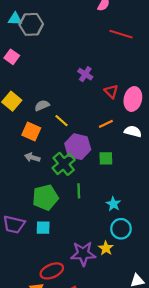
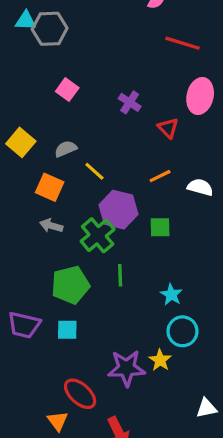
pink square: (12, 57) -> (67, 90), moved
pink ellipse: (133, 99) -> (200, 96), moved
red ellipse: (52, 271) -> (80, 394), turned 65

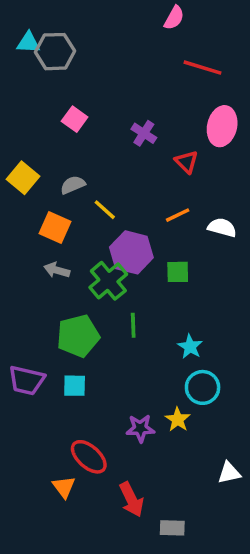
purple star: (126, 368) -> (140, 428), size x0.7

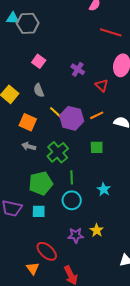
gray semicircle: (73, 185) -> (39, 90), moved, turned -88
purple hexagon: (131, 252) -> (72, 118), moved
cyan circle: (203, 387) -> (72, 200), moved

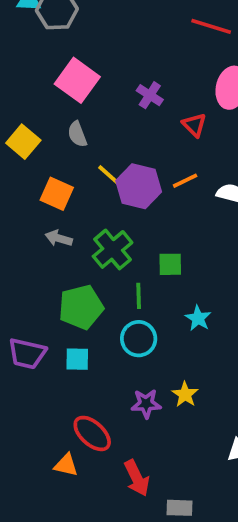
pink square: (39, 61) -> (77, 80), size x1.6
green square: (97, 147) -> (170, 264), moved
orange triangle: (33, 268) -> (66, 465), turned -40

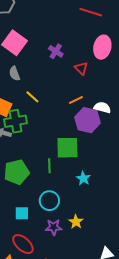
purple hexagon: (139, 186) -> (88, 120), moved
green cross: (113, 249) -> (16, 121), moved, turned 30
green square: (170, 264) -> (67, 148), size x1.6
cyan circle: (139, 339) -> (49, 201), moved
cyan square: (77, 359) -> (22, 213), moved

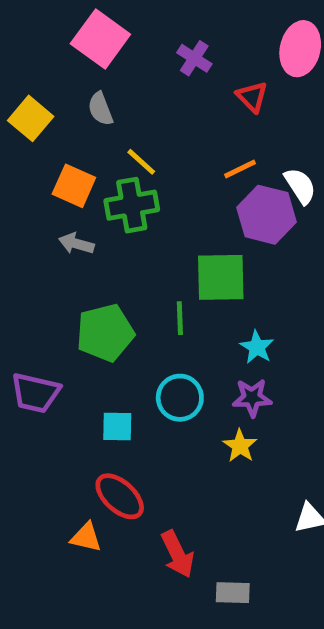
white semicircle: (102, 107) -> (300, 186), turned 42
green cross: (16, 121) -> (132, 205), moved
purple star: (54, 227) -> (252, 398), moved

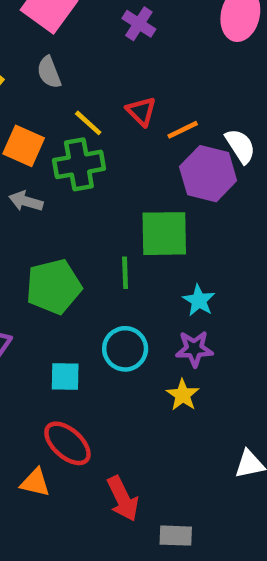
red triangle: (252, 97) -> (141, 111), moved

